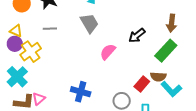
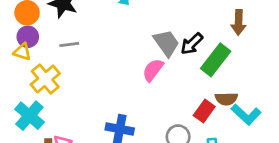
gray trapezoid: (89, 23) -> (166, 43), moved
purple circle: (15, 44) -> (28, 37), moved
green rectangle: (166, 51) -> (216, 60), moved

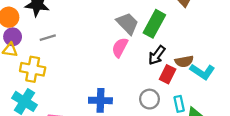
black arrow: (192, 44) -> (157, 55), moved
green rectangle: (216, 60) -> (154, 24), moved
yellow cross: (45, 79) -> (33, 69), turned -30

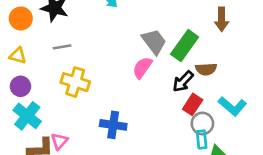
purple circle: (13, 37) -> (20, 86), moved
brown semicircle: (184, 61) -> (206, 69), moved
yellow cross: (33, 69) -> (75, 82), moved
gray circle: (150, 99) -> (202, 123), moved

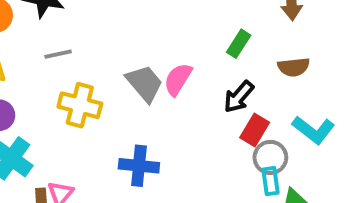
gray trapezoid: (154, 42) -> (145, 83), moved
green rectangle: (185, 46) -> (239, 44), size x0.6
brown semicircle: (206, 69) -> (294, 67), moved

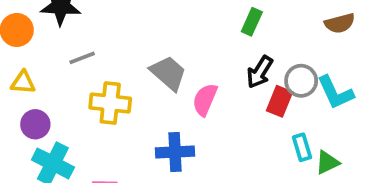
brown semicircle: (294, 67) -> (340, 23), moved
pink semicircle: (178, 79) -> (205, 100), moved
cyan L-shape: (313, 130) -> (335, 93), turned 36
gray circle: (270, 157) -> (301, 81), moved

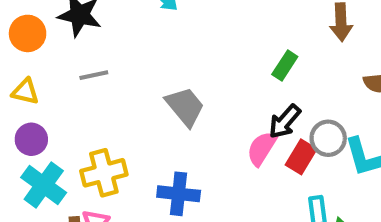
pink semicircle: (205, 100) -> (262, 148), moved
yellow cross: (110, 103) -> (104, 173), moved, turned -30

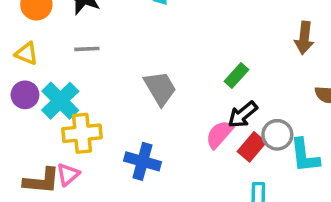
green rectangle: (285, 65) -> (236, 76), moved
cyan cross: (44, 185) -> (60, 101), moved

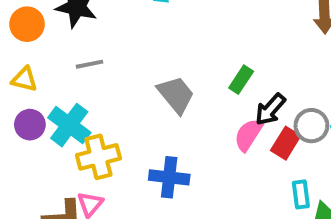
green rectangle: (236, 76) -> (241, 80), moved

